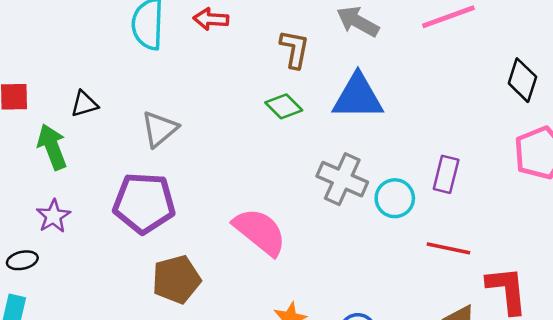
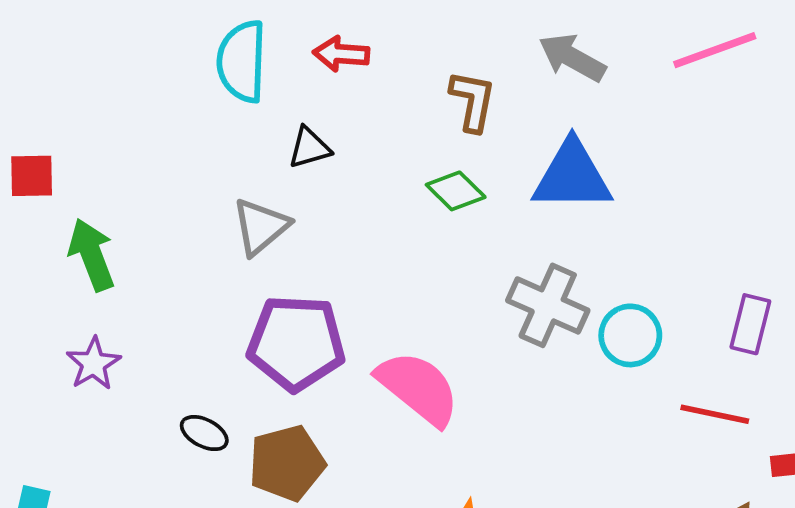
black triangle: (84, 104) -> (309, 148), moved
purple rectangle: (446, 174) -> (750, 324), moved
purple pentagon: (144, 203) -> (296, 343), moved
black ellipse: (22, 260) -> (204, 433), moved, turned 40

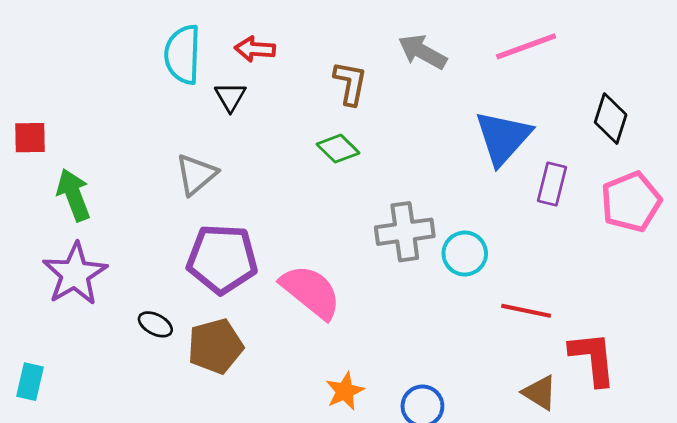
black triangle: (309, 148) -> (230, 97), moved, turned -44
blue triangle: (572, 176) -> (503, 138), moved, turned -48
gray cross: (548, 305) -> (405, 232), turned -32
purple rectangle: (750, 324) -> (552, 184), moved
purple star: (94, 364) -> (75, 274), size x1.6

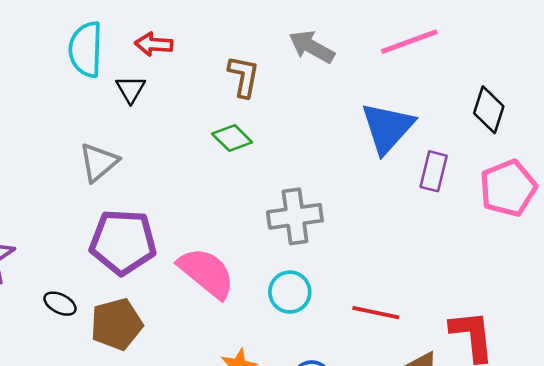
cyan circle: (465, 254) -> (290, 292), moved
red line: (526, 311) -> (376, 313), moved

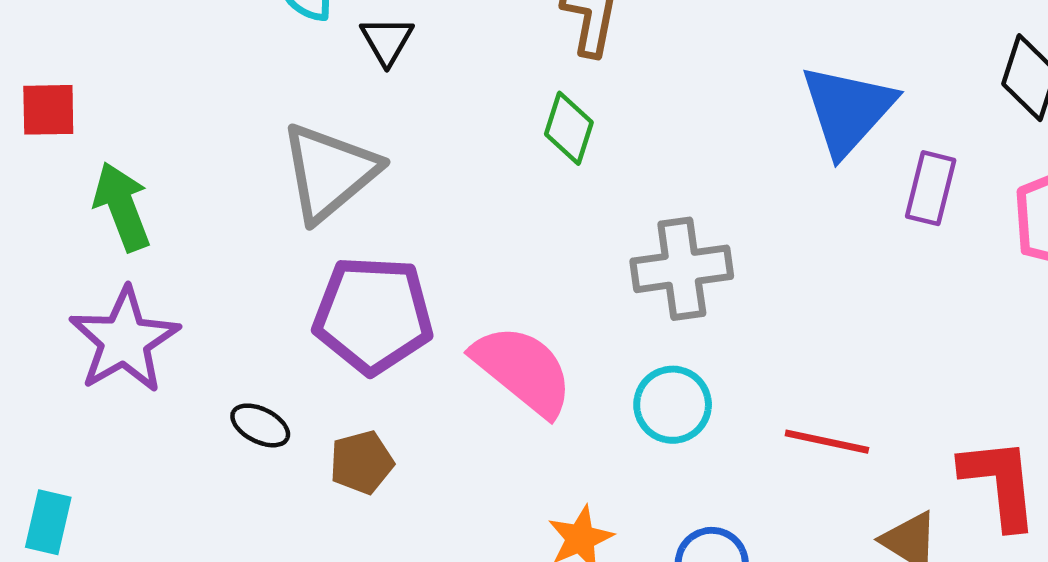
green diamond: (232, 138) -> (569, 128), turned 63
gray triangle: (99, 162) -> (329, 172), size x1.4
brown pentagon: (116, 324) -> (362, 462), size x0.7

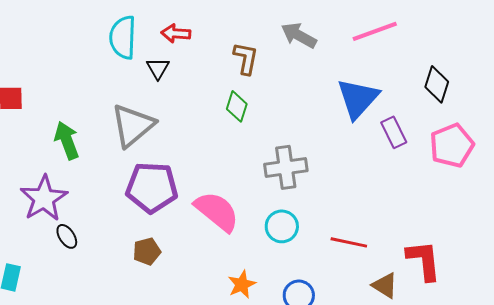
purple rectangle: (931, 188) -> (394, 132), turned -40
green arrow: (122, 207) -> (67, 140), moved
black ellipse: (260, 425) -> (67, 236), moved, turned 30

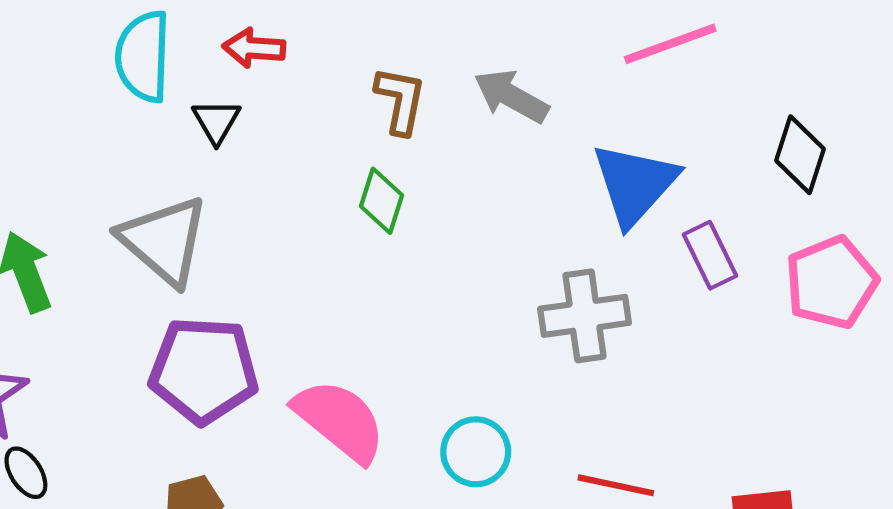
gray arrow: (299, 35) -> (511, 96), moved
gray triangle: (133, 125) -> (164, 241), turned -39
gray cross: (286, 167) -> (584, 316), moved

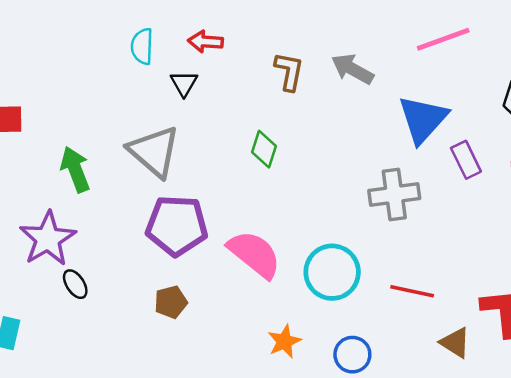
cyan semicircle: (143, 56) -> (142, 46), size x0.7
green diamond: (382, 201) -> (264, 149), moved
cyan circle: (476, 452) -> (332, 272), size x1.4

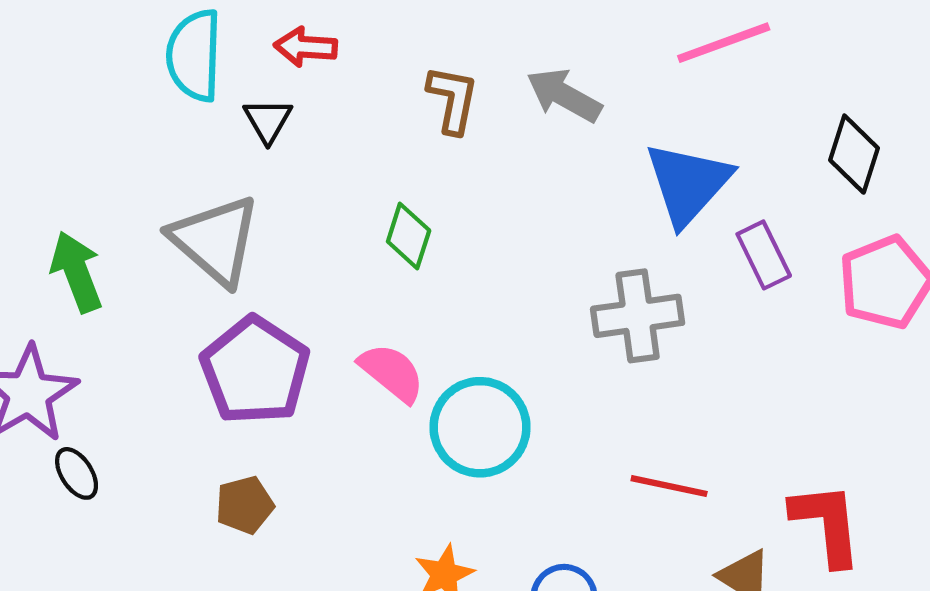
cyan semicircle: (142, 46) -> (194, 55), size x1.4
purple pentagon: (177, 226) -> (255, 370), turned 30
pink semicircle: (254, 254) -> (392, 373), moved, size x0.7
cyan circle: (332, 272) -> (480, 427), moved

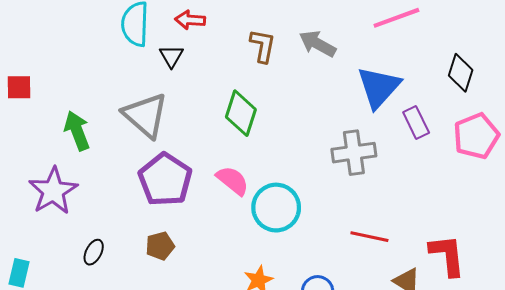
green diamond: (409, 236) -> (241, 113), size x1.4
black ellipse: (77, 473) -> (94, 252), moved, turned 60

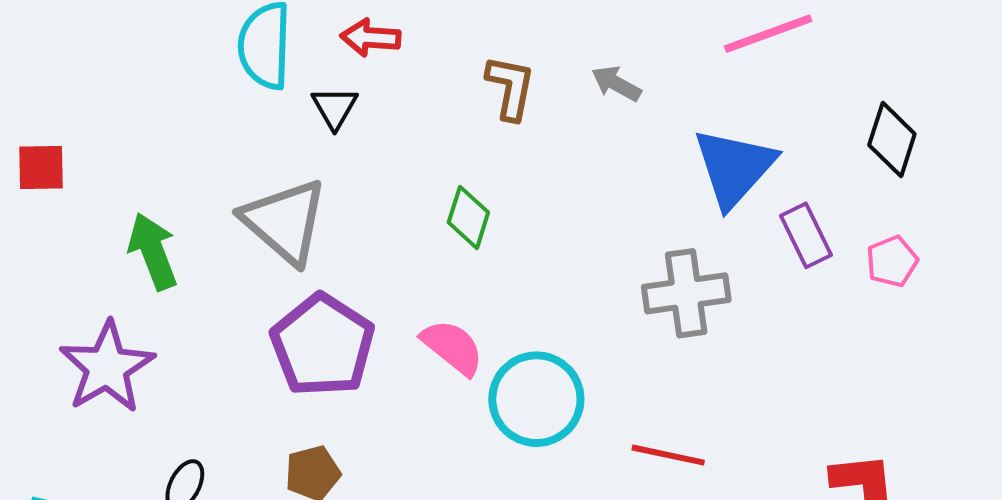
gray arrow: (318, 44) -> (616, 84), size x0.7
green diamond: (241, 113) -> (468, 217), size x0.7
pink pentagon: (476, 136) -> (892, 261), moved, size x0.6
red line: (369, 237) -> (668, 455), moved

